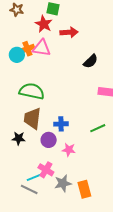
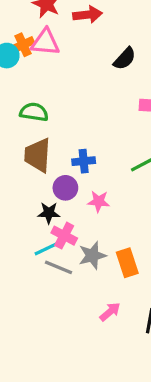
green semicircle: (32, 91) -> (34, 112), size x0.7
black star: (19, 138) -> (49, 213), moved
gray line: (29, 189) -> (59, 267), moved

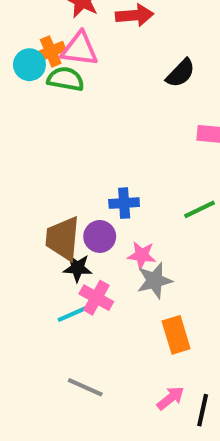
green semicircle: (34, 112) -> (66, 79), moved
brown trapezoid: (38, 155) -> (63, 239), moved
gray star: (92, 255) -> (155, 281), moved
gray line: (59, 267) -> (85, 387), moved
pink arrow: (110, 312) -> (171, 398), moved

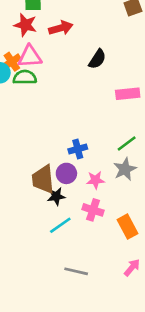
gray star: (155, 281) -> (125, 169), moved
pink cross: (96, 298) -> (93, 210), moved

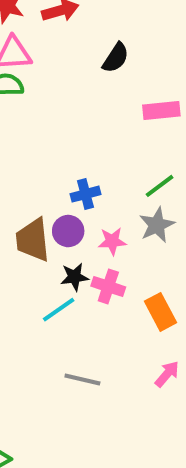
black star: (56, 196) -> (74, 277), moved

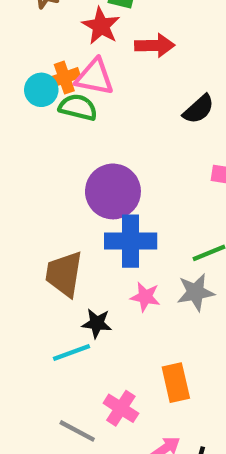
blue cross: (85, 194) -> (131, 241), size x1.6
purple circle: (68, 231) -> (113, 191), moved, size x1.6
pink cross: (108, 287) -> (121, 408), moved

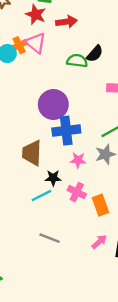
pink triangle: (95, 77) -> (36, 43), turned 35
green semicircle: (78, 107) -> (77, 61), moved
pink cross: (121, 408) -> (77, 192), moved

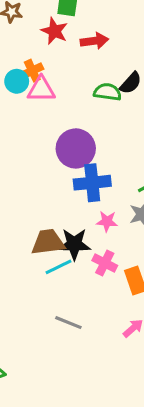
pink triangle: (36, 43) -> (41, 89), moved, turned -40
brown trapezoid: (32, 153) -> (48, 242), moved, turned 80
black star: (53, 178) -> (74, 244), size x1.5

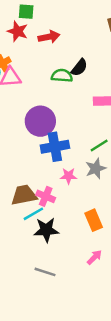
black star: (74, 244) -> (46, 230), moved
pink cross: (105, 263) -> (46, 196), moved
gray line: (68, 323) -> (45, 272), moved

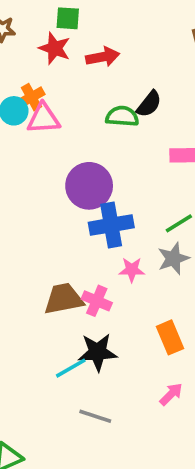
cyan line: (33, 214) -> (71, 368), moved

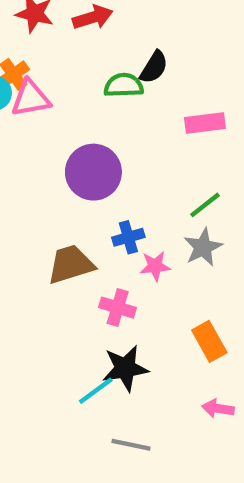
blue cross: (111, 225) -> (128, 237), moved, size x0.6
brown trapezoid: (64, 299) -> (71, 264), moved
pink arrow: (171, 394) -> (218, 409), turned -120

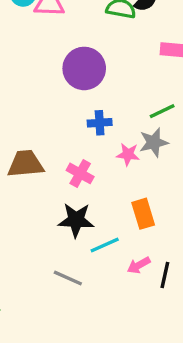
brown trapezoid: (71, 264) -> (26, 164), moved
pink star: (155, 266) -> (128, 154), moved
cyan line: (96, 391) -> (105, 245), moved
pink arrow: (218, 409) -> (139, 265), turned -50

